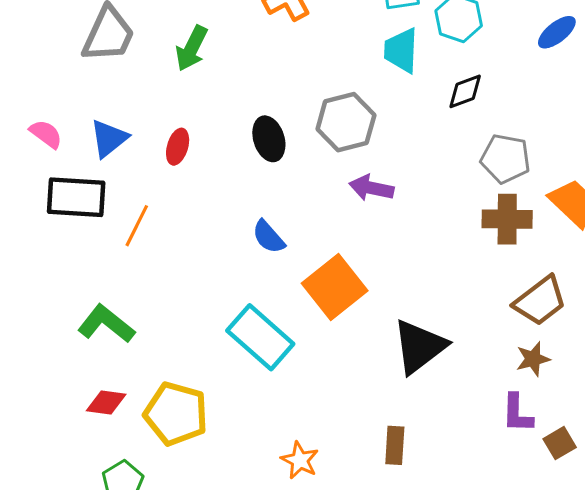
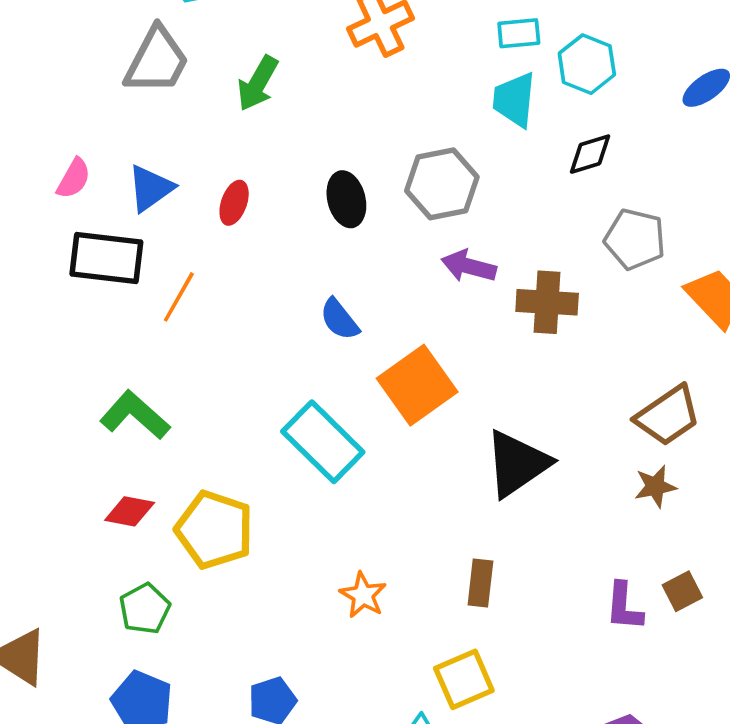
pink semicircle: (46, 134) -> (74, 179), turned 80
brown cross: (507, 219) -> (547, 302), moved
purple L-shape: (517, 413) -> (624, 607), moved

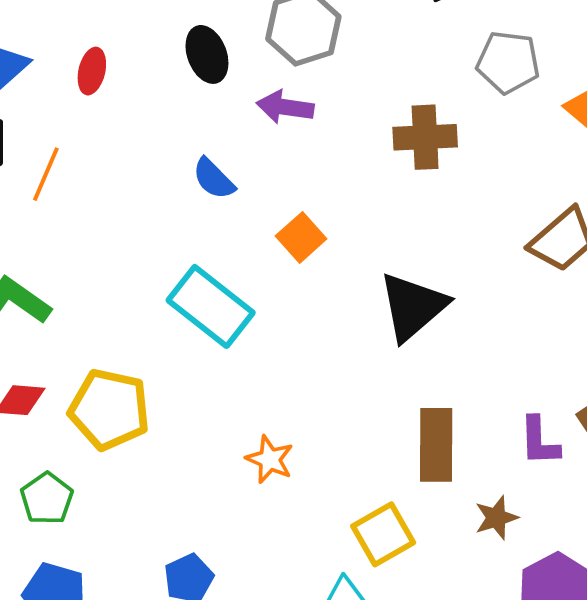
purple arrow: (469, 266) -> (285, 107), moved
orange square: (417, 385) -> (301, 237), size x0.6
brown star: (655, 486) -> (496, 518), moved
brown rectangle: (480, 583) -> (436, 445), moved, size x1.5

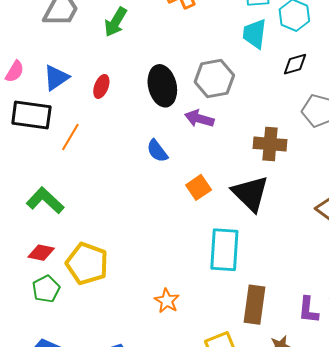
black ellipse: (207, 54) -> (162, 86), size x1.4
cyan rectangle: (211, 306) -> (224, 250), moved, turned 48
black triangle: (413, 307) -> (250, 193), moved, turned -42
green pentagon: (47, 499) -> (46, 289), moved

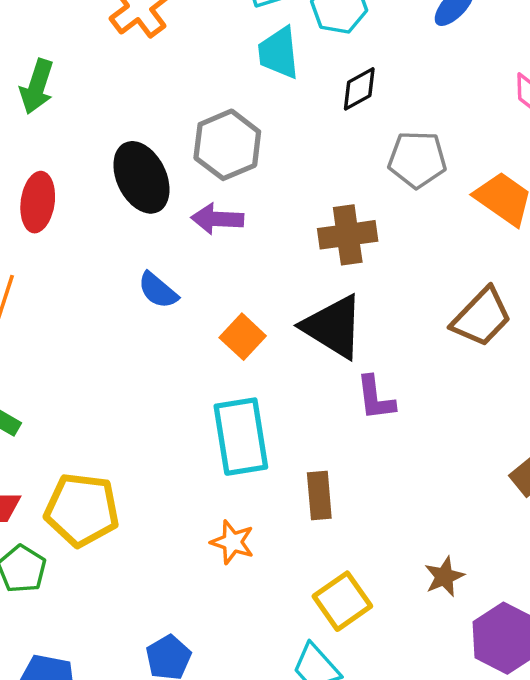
red ellipse: (101, 86) -> (38, 202), size x1.4
cyan rectangle: (224, 250) -> (241, 437), moved
brown rectangle: (254, 305) -> (319, 496), moved, size x0.7
purple L-shape: (308, 310) -> (375, 398), moved

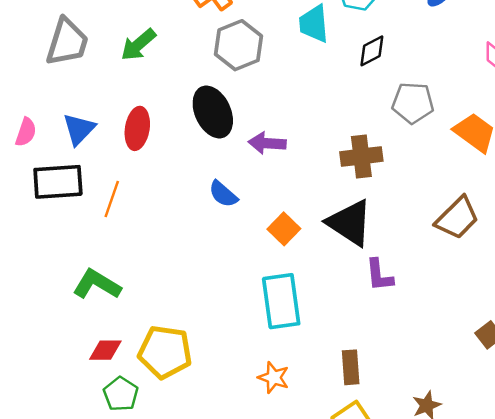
green arrow: (37, 87) -> (138, 45), turned 30
gray hexagon: (227, 145) -> (238, 45), moved
brown rectangle: (319, 496) -> (351, 367), moved

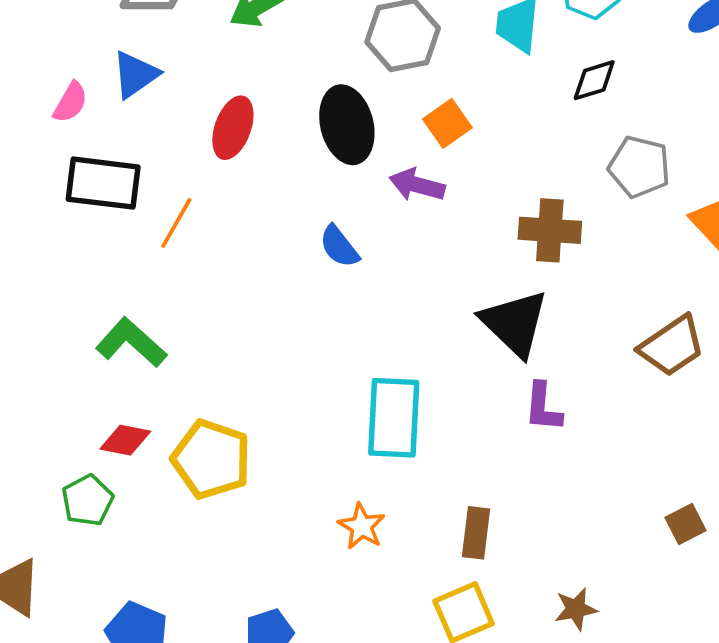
blue triangle: (79, 129) -> (135, 75), moved
orange square: (284, 229) -> (447, 123), moved
green pentagon: (121, 394) -> (88, 500), moved

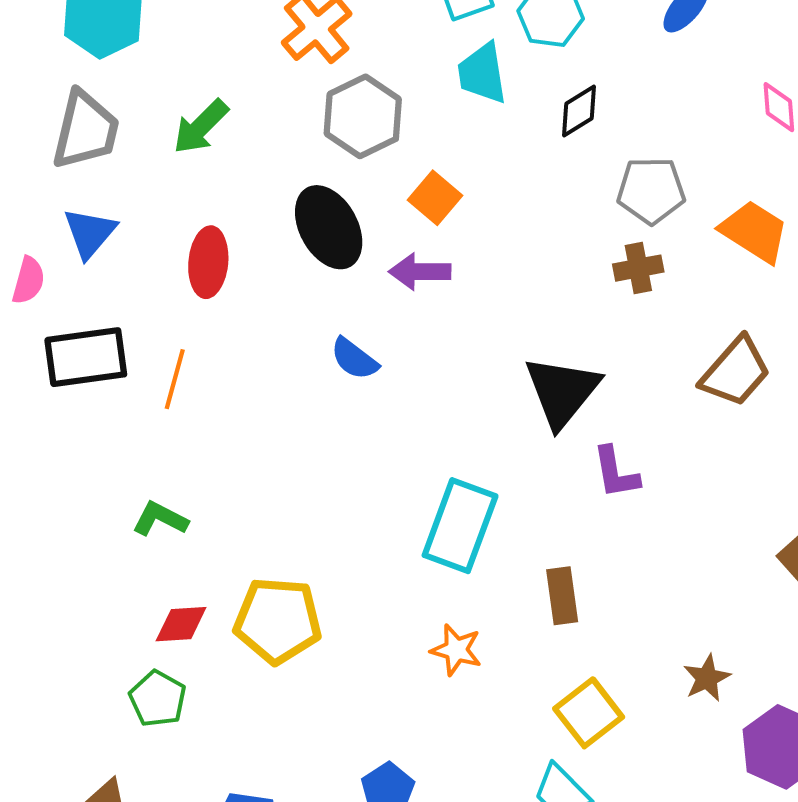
brown cross: (550, 230) -> (638, 268), moved, size x0.7
black triangle: (515, 323) -> (562, 391), turned 40
green L-shape: (131, 343) -> (160, 519), size x0.7
cyan rectangle: (394, 418) -> (460, 526), turned 32
brown rectangle: (476, 533) -> (562, 596), moved

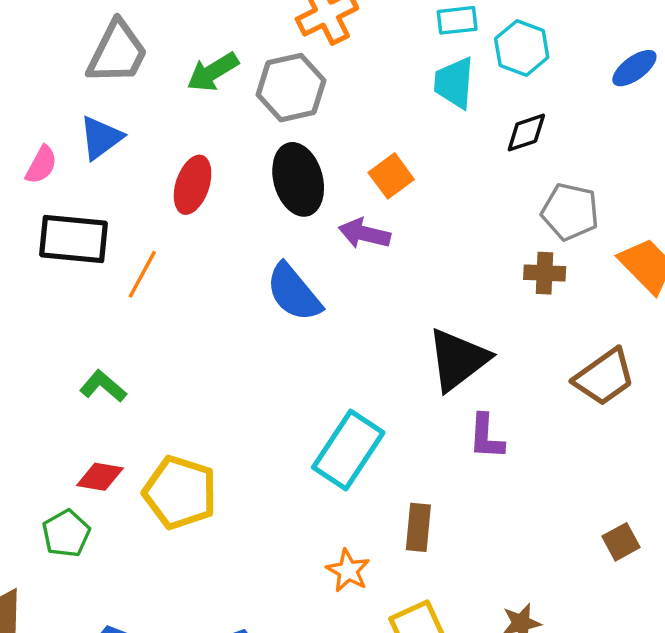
gray hexagon: (363, 116) -> (291, 88), moved
blue semicircle: (354, 359) -> (294, 292), size x1.5
orange star: (456, 650) -> (348, 571), moved

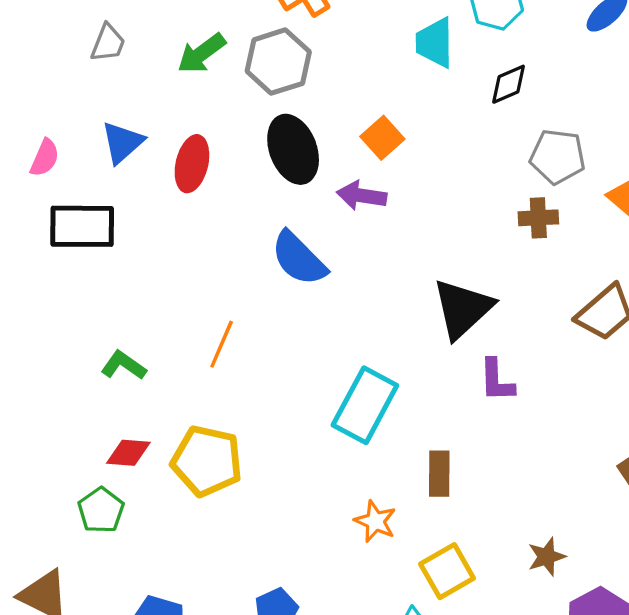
gray trapezoid: (117, 52) -> (108, 43), size x0.6
blue triangle: (101, 138) -> (122, 142), moved
orange line: (142, 274) -> (222, 344), moved

